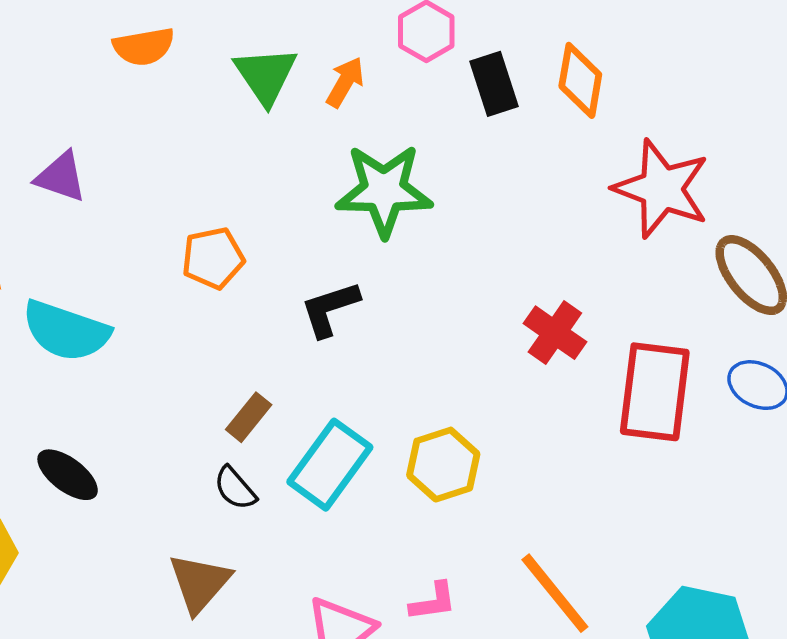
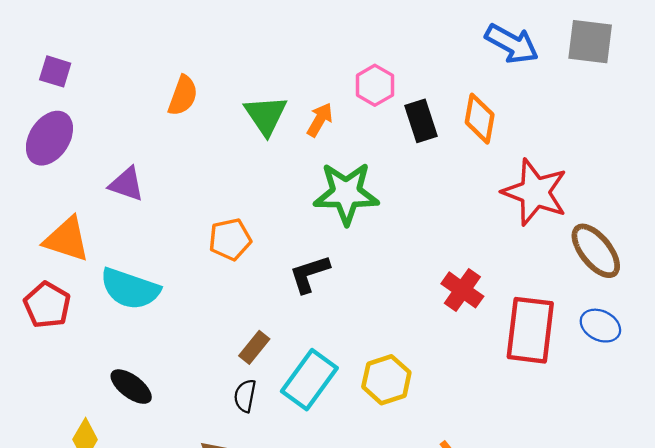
orange semicircle: (144, 47) -> (183, 96), turned -60
black semicircle: (235, 488) -> (245, 396), turned 52

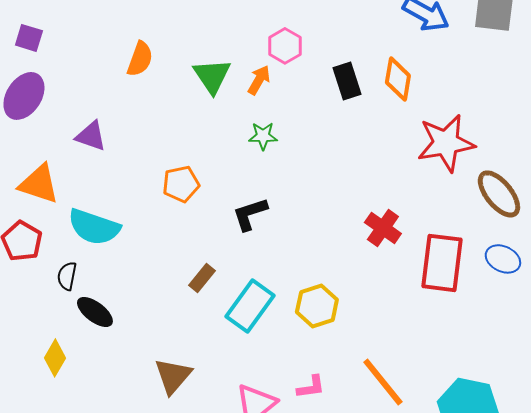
pink hexagon: (375, 85) -> (285, 46), moved
red star: (535, 192) -> (446, 143), turned -30
green star: (346, 193) -> (263, 136), moved, size x0.5
black semicircle: (245, 396) -> (67, 276), moved

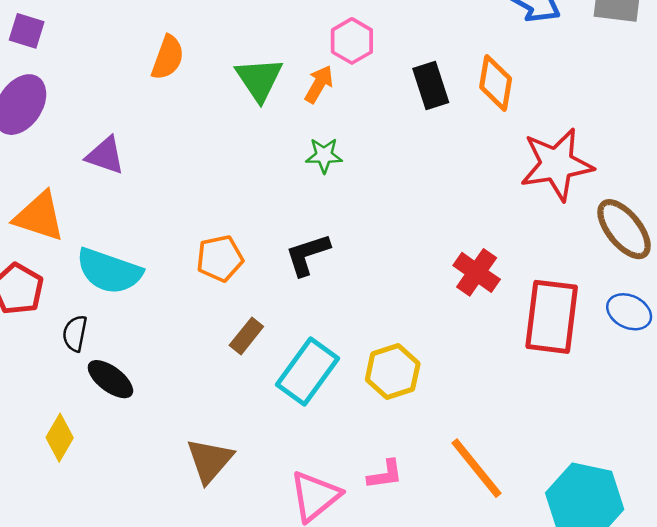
orange pentagon: (181, 184) -> (220, 258), moved

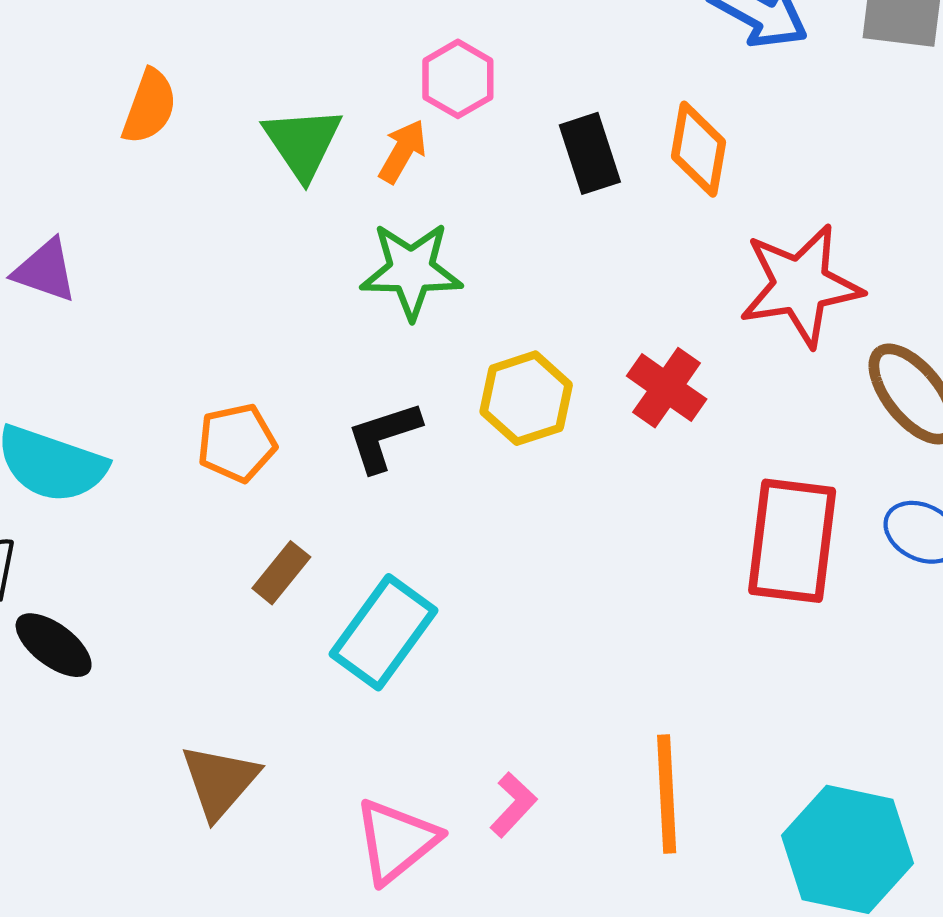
green star: (324, 155) -> (411, 271), size x1.6
red cross: (477, 272) -> (667, 388), moved
yellow hexagon: (393, 372) -> (526, 398), moved
orange line: (477, 468) -> (667, 794), turned 36
pink L-shape: (385, 474) -> (513, 805), turned -39

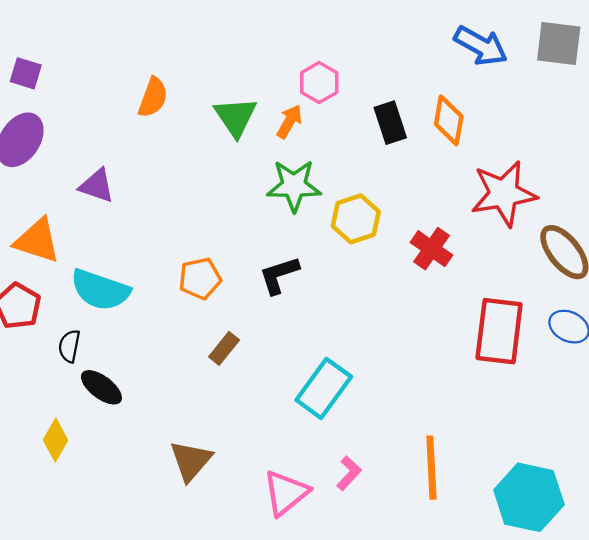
yellow hexagon: (526, 398) -> (356, 219), moved
cyan rectangle: (383, 632) -> (324, 388), moved

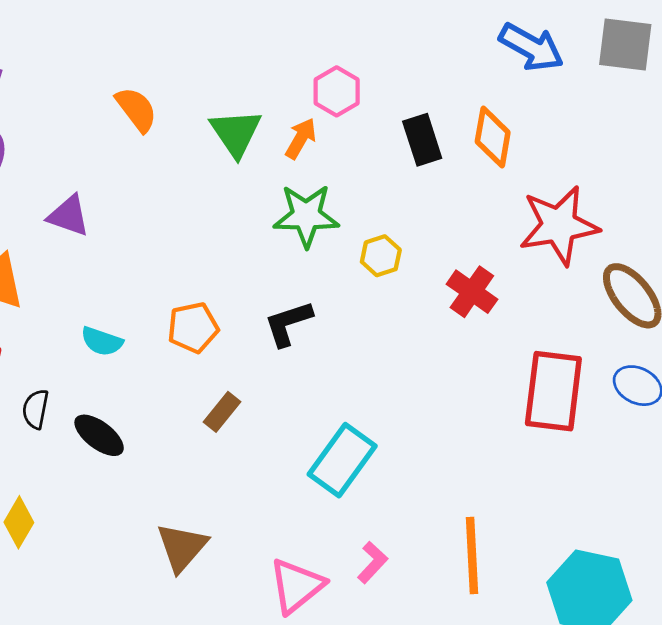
orange semicircle: (153, 97) -> (136, 109), turned -57
yellow hexagon: (356, 219) -> (381, 256), size x0.7
cyan semicircle: (100, 290) -> (102, 341), moved, size x0.6
black ellipse: (101, 387) -> (99, 435), moved

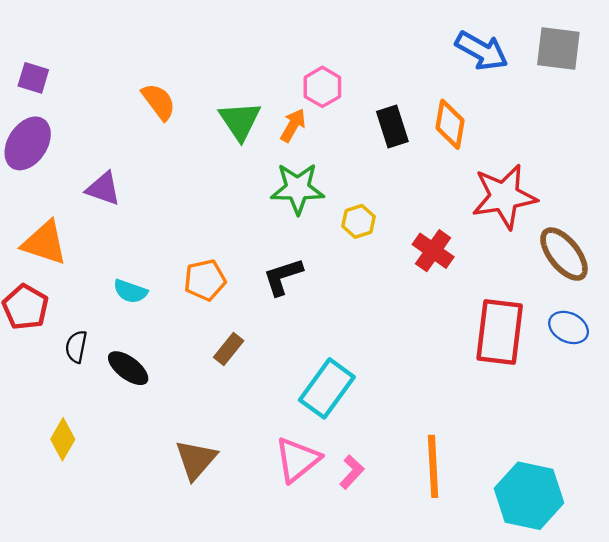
pink triangle: (297, 586) -> (298, 460), moved

